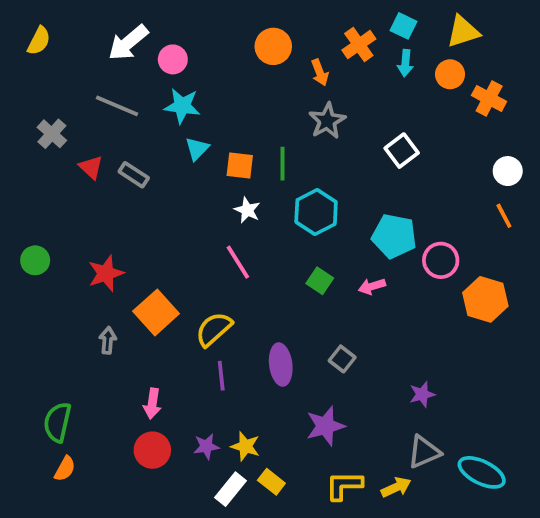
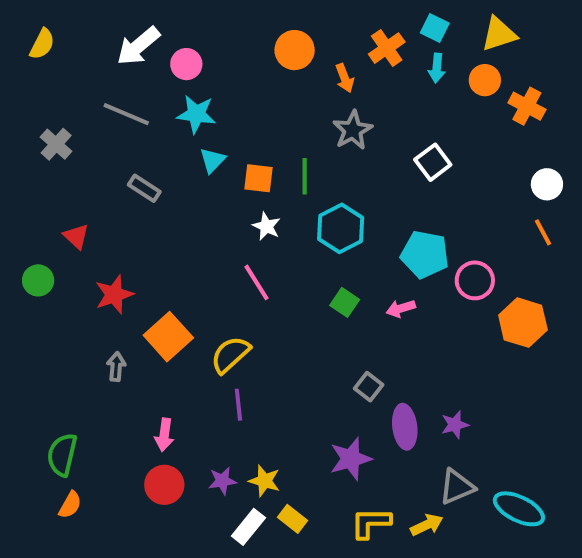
red triangle: (91, 167) -> (76, 236), moved
purple ellipse: (281, 365) -> (405, 427), moved

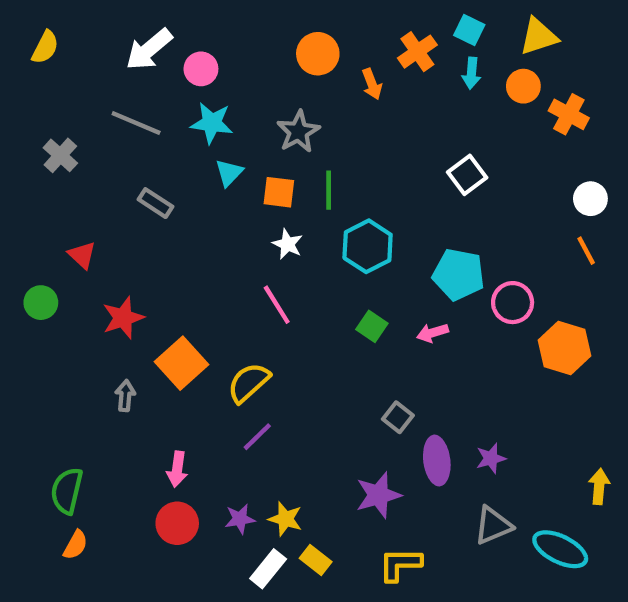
gray star: (353, 130) -> (298, 132), moved
purple line: (238, 405) -> (257, 437), turned 52
yellow arrow: (427, 525) -> (599, 486), moved, turned -60

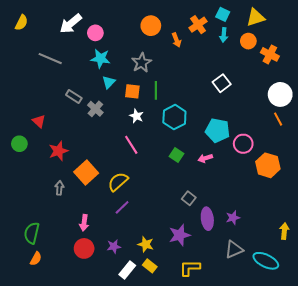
gray line: (136, 123) -> (50, 59), moved
gray cross: (60, 155) -> (95, 109), moved
white circle: (590, 199) -> (280, 94), size x1.5
yellow star: (285, 519) -> (146, 244), moved

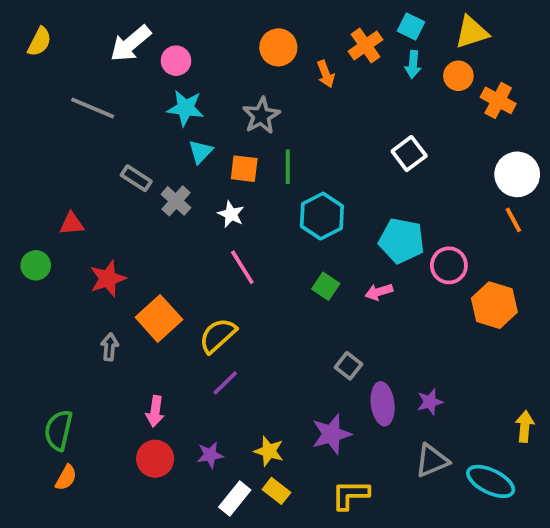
white star: (136, 116) -> (231, 214), moved
red triangle: (39, 121) -> (72, 224), turned -48

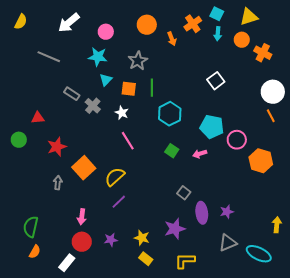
pink circle: (176, 61) -> (106, 32), moved
white rectangle: (235, 498) -> (67, 263), moved

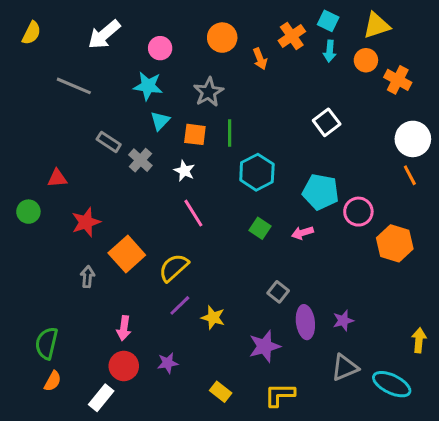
yellow star: (142, 238) -> (213, 318), moved

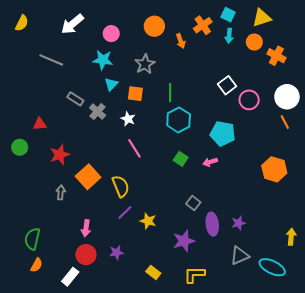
green line: (230, 133) -> (170, 93), moved
pink circle: (358, 212) -> (249, 100), moved
yellow semicircle: (174, 268) -> (121, 186), turned 110

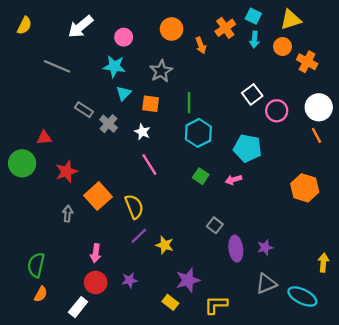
green circle: (20, 147) -> (22, 163), size x1.5
purple star: (184, 241) -> (188, 280), moved

